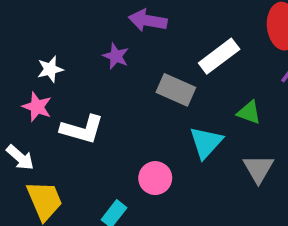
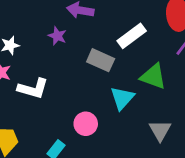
green triangle: (249, 112) -> (153, 76), size x1.5
gray triangle: (258, 169) -> (160, 130), moved

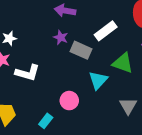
purple star: (57, 36) -> (61, 37), moved

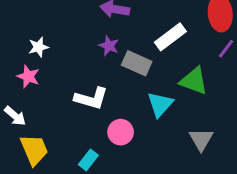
white L-shape: (28, 73) -> (91, 98), moved

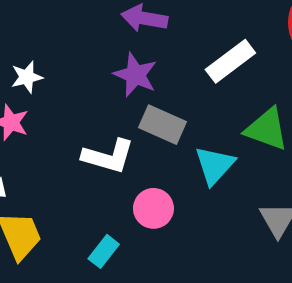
purple star: (109, 46) -> (135, 75), size x1.4
gray rectangle: (137, 63) -> (163, 125), moved

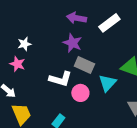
white rectangle: (230, 61) -> (109, 23), moved
pink circle: (153, 208) -> (80, 93), moved

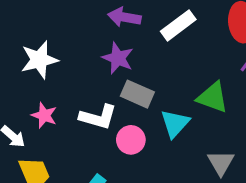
white star: (24, 44) -> (39, 60), size x1.6
pink star: (17, 64) -> (44, 115), moved

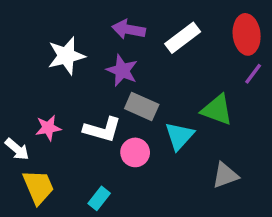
white star: (39, 60) -> (66, 56), moved
pink star: (44, 115) -> (48, 128), turned -30
gray triangle: (221, 163) -> (225, 175), turned 40

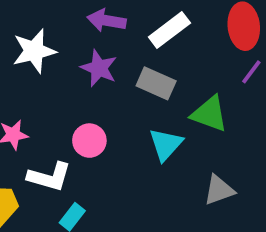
gray rectangle: (142, 107) -> (156, 83), moved
white L-shape: (102, 129) -> (49, 177), moved
pink circle: (135, 152) -> (89, 141), moved

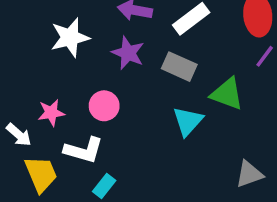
pink circle: (89, 141) -> (104, 106), moved
gray triangle: (219, 190) -> (249, 174), moved

